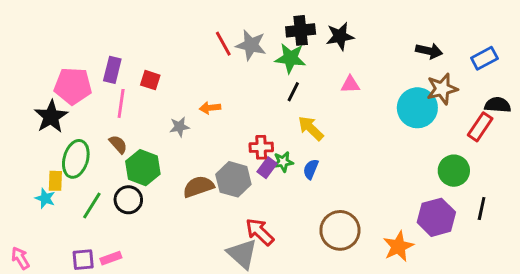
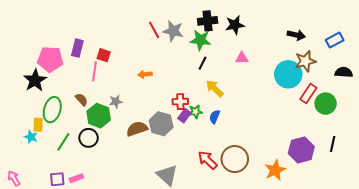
pink line: (121, 103) -> (95, 71), moved
gray star: (179, 127) -> (116, 102), moved
red rectangle: (480, 127) -> (308, 93), moved
green circle: (454, 171) -> (326, 104), moved
red arrow: (260, 232) -> (208, 160), moved

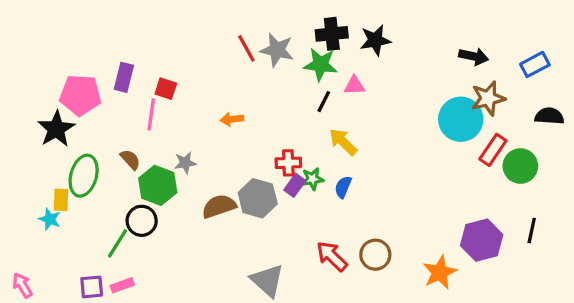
pink triangle: (242, 58) -> (354, 85), moved
green line: (63, 142) -> (117, 243), moved
brown circle: (235, 159) -> (375, 255), size x0.7

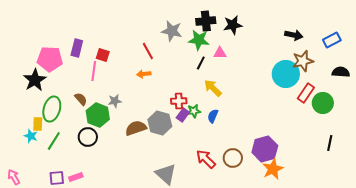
red line: (246, 48) -> (148, 51), moved
purple hexagon: (482, 240) -> (265, 149), moved
green line: (117, 243) -> (54, 141), moved

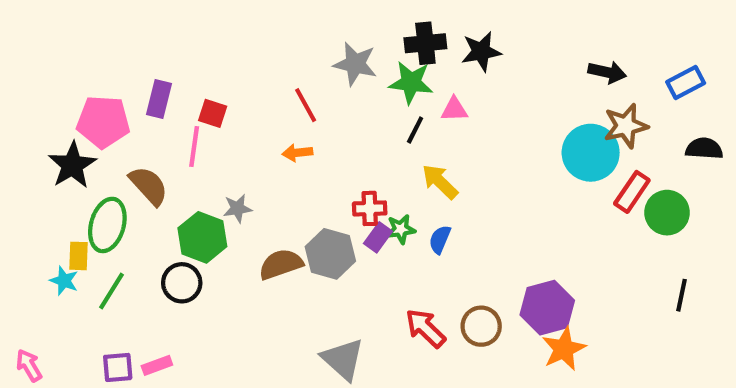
brown semicircle: (81, 99) -> (149, 186), moved, size x1.5

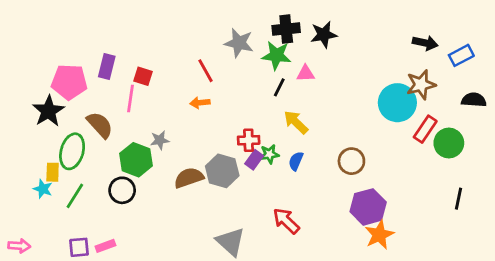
black arrow: (607, 72) -> (425, 43), moved
brown circle: (481, 326) -> (351, 161), moved
pink arrow: (29, 365) -> (19, 246), turned 125

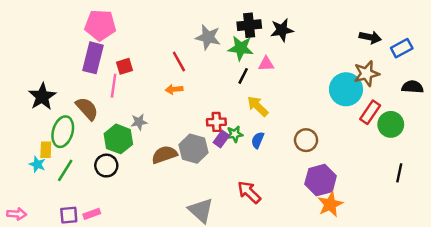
purple rectangle: (107, 67) -> (93, 58), size x1.4
red square: (143, 76) -> (124, 66), turned -35
pink pentagon: (69, 82) -> (100, 25), moved

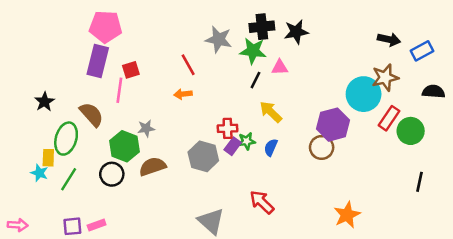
black star: (42, 97) -> (44, 102), size x0.7
brown semicircle: (164, 155) -> (153, 167), moved
purple hexagon: (321, 180) -> (333, 125), moved

